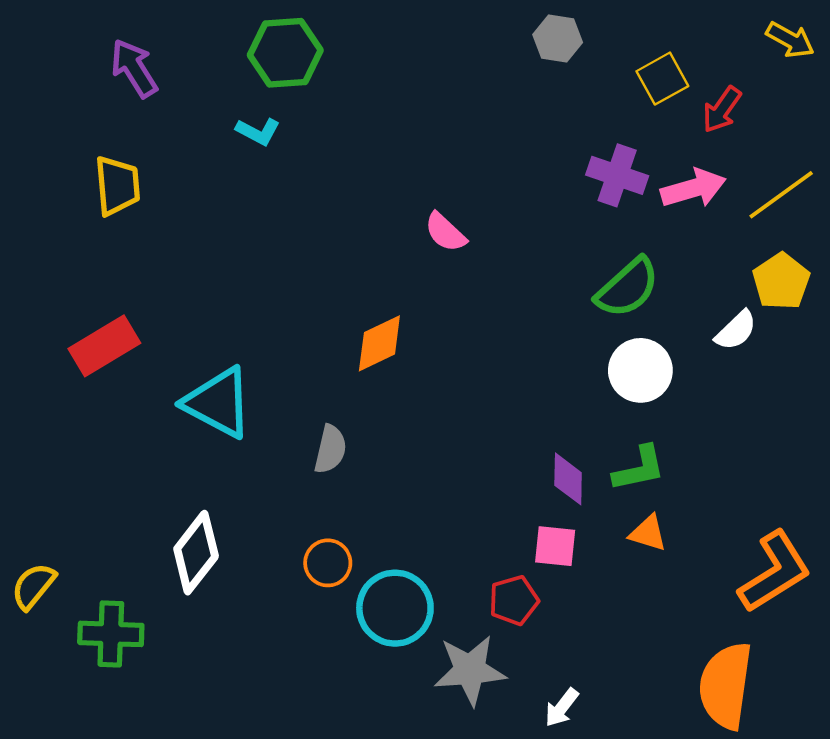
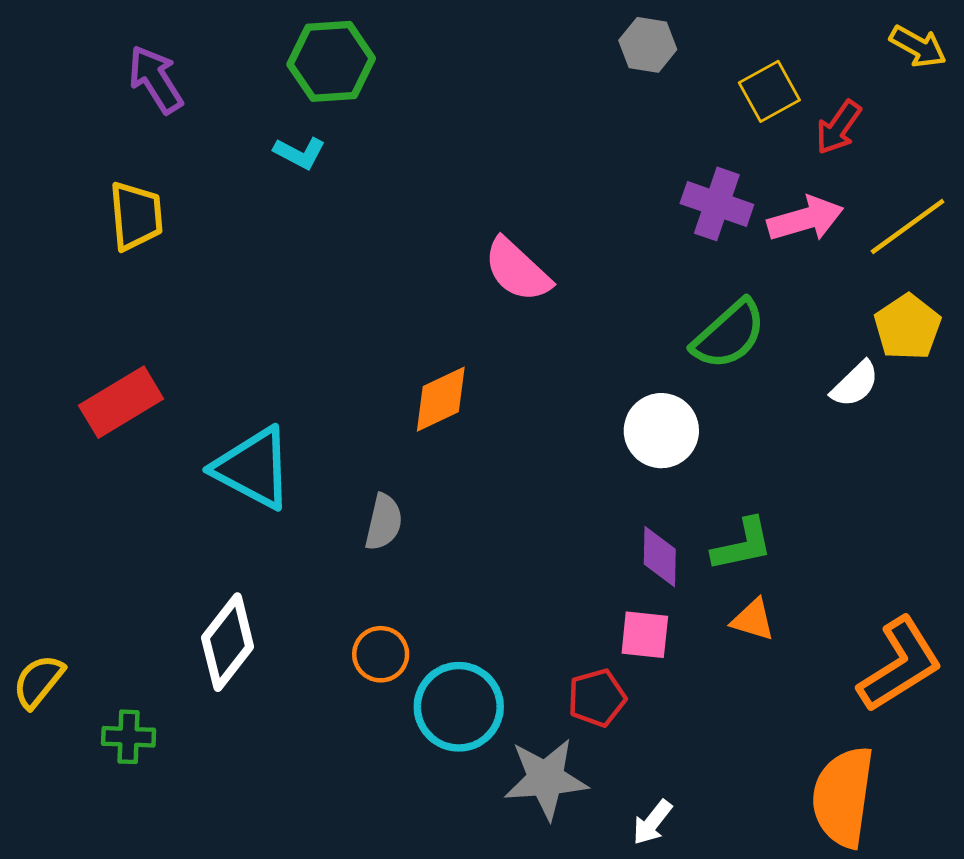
pink semicircle: (445, 232) -> (517, 270), size x1.4
white circle: (640, 370) -> (661, 431), moved
green cross: (111, 634) -> (129, 737), size x0.7

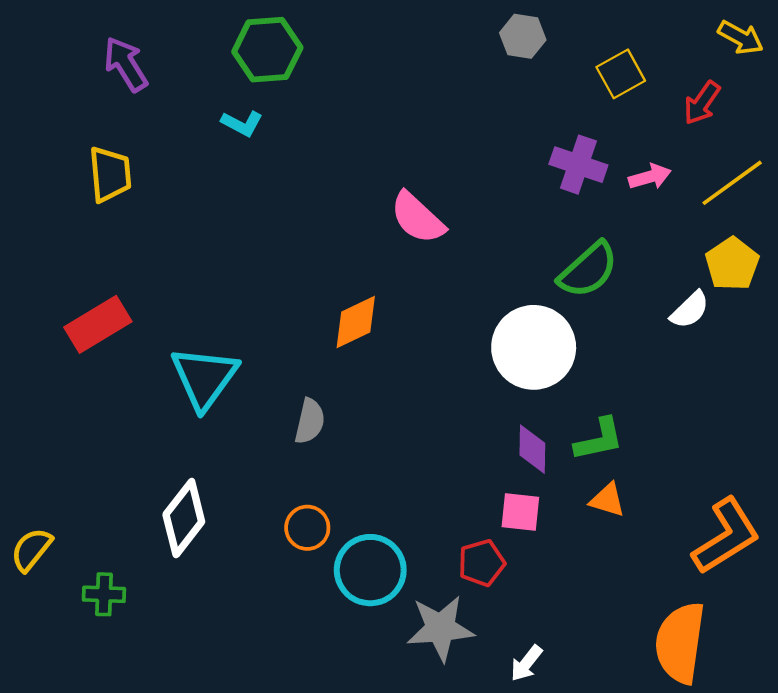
red arrow: (838, 127) -> (702, 103), moved
pink arrow: (805, 219) -> (650, 177), size x0.7
white circle: (661, 431) -> (534, 347), size x1.4
cyan triangle: (253, 468) -> (204, 378), turned 38

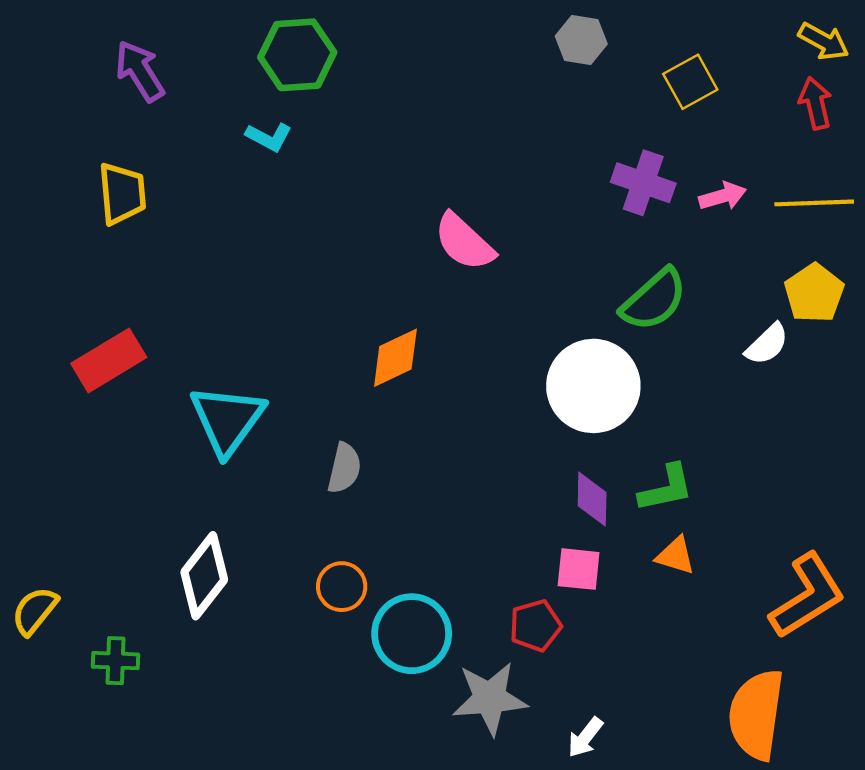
red arrow: (702, 103) -> (815, 103), moved, turned 132
yellow line: (732, 183) -> (814, 203), turned 34

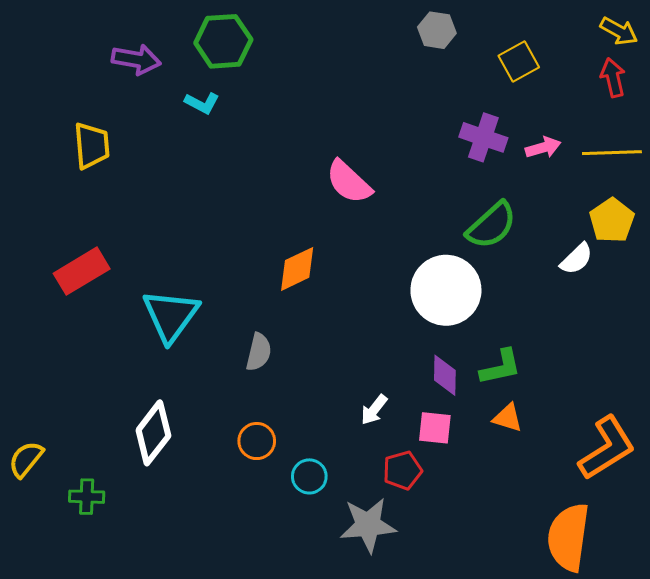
purple arrow: (140, 71) -> (136, 60), moved, turned 132
cyan circle: (412, 634) -> (309, 476), size x0.6
white arrow: (585, 737) -> (374, 410), moved

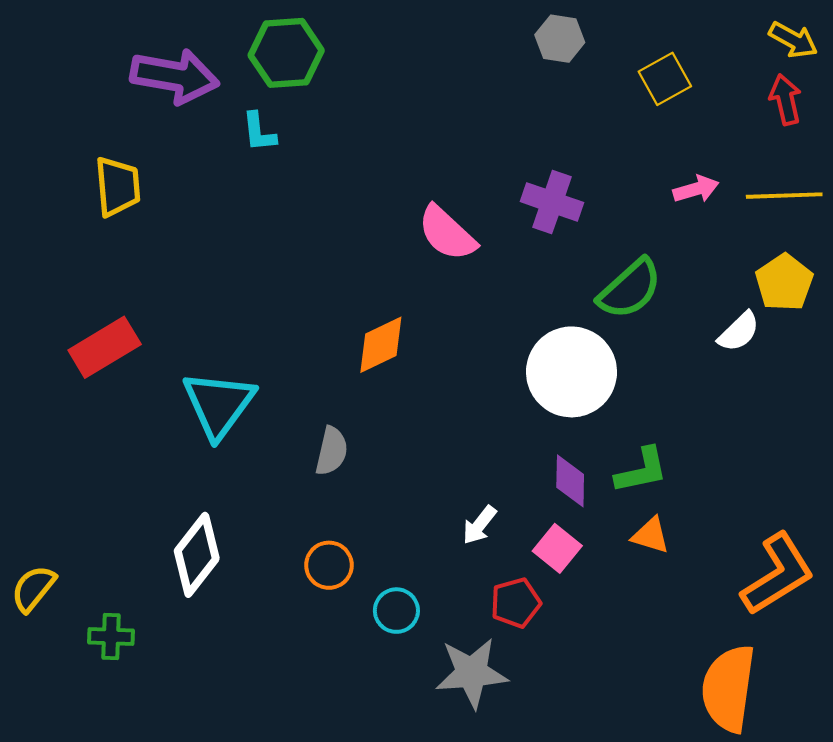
purple arrow: (136, 60) -> (175, 76), size x1.4
cyan L-shape: (202, 103) -> (259, 132), turned 56
purple cross: (483, 137) -> (552, 202), moved
pink square: (435, 428) -> (557, 548), turned 33

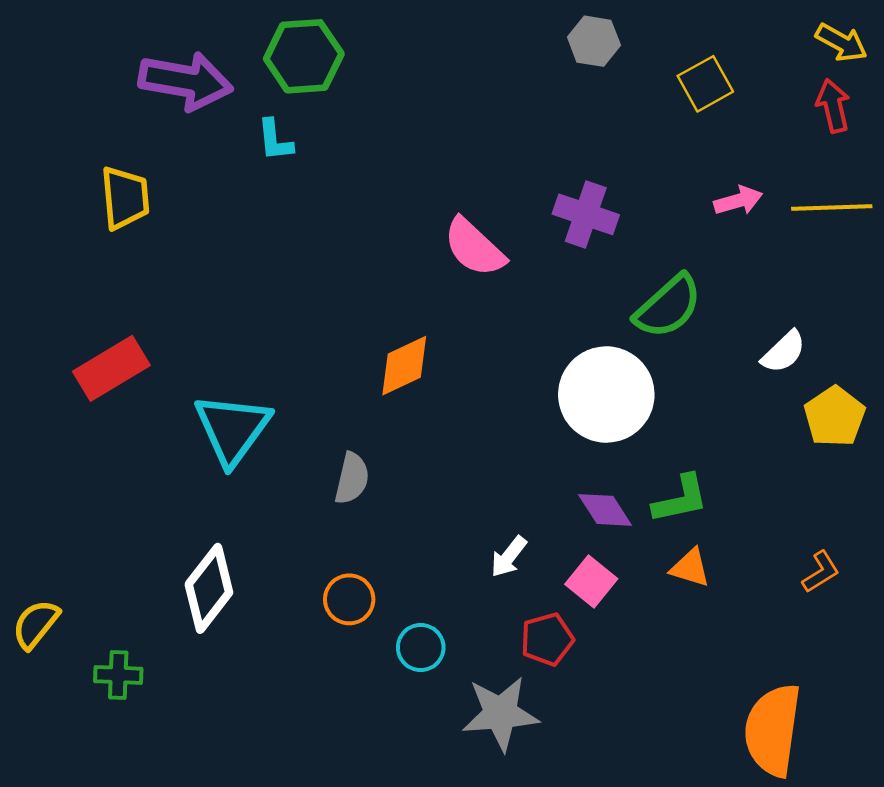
yellow pentagon: (784, 282) -> (835, 417), moved
purple diamond: (570, 481) -> (605, 510), turned -34
orange L-shape: (778, 574) -> (821, 572), moved, size x0.5

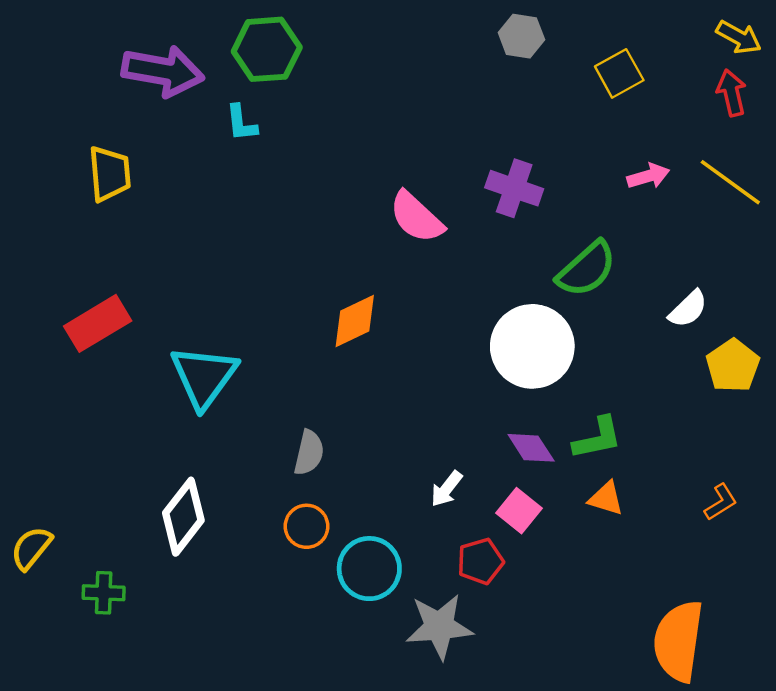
yellow line: (832, 208) -> (730, 182), turned 38
gray semicircle: (352, 478) -> (309, 453), moved
cyan circle: (421, 647) -> (369, 569), size x1.5

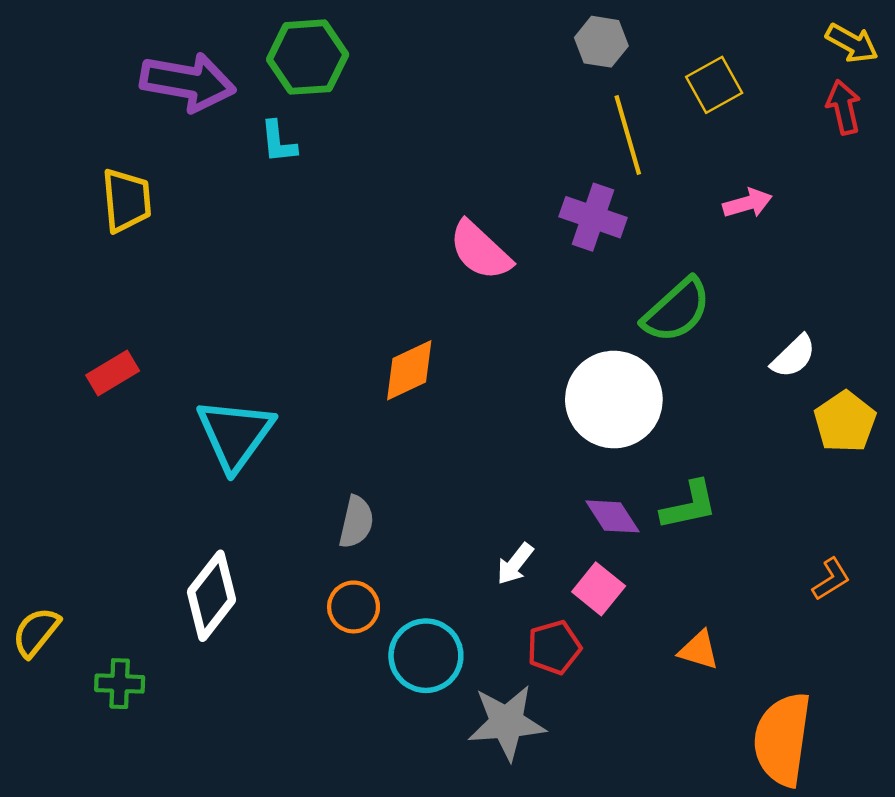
yellow line: (730, 182) -> (628, 135), moved, turned 38
red rectangle: (98, 323) -> (113, 373), size x0.7
orange triangle: (606, 499) -> (699, 650), moved

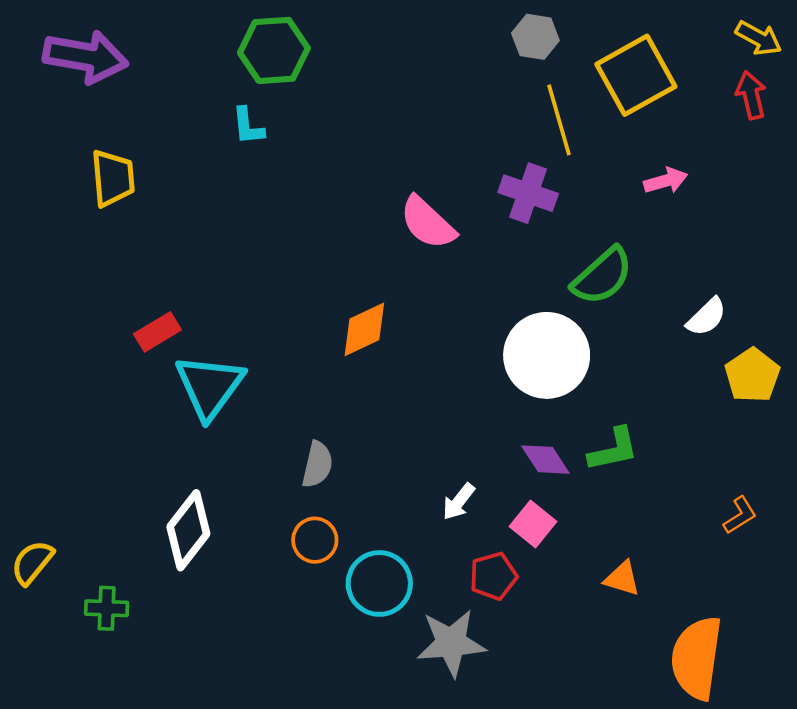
purple arrow: (188, 82) -> (86, 57), moved
yellow square: (714, 85) -> (636, 75), size x1.6
red rectangle: (113, 373) -> (157, 332), moved

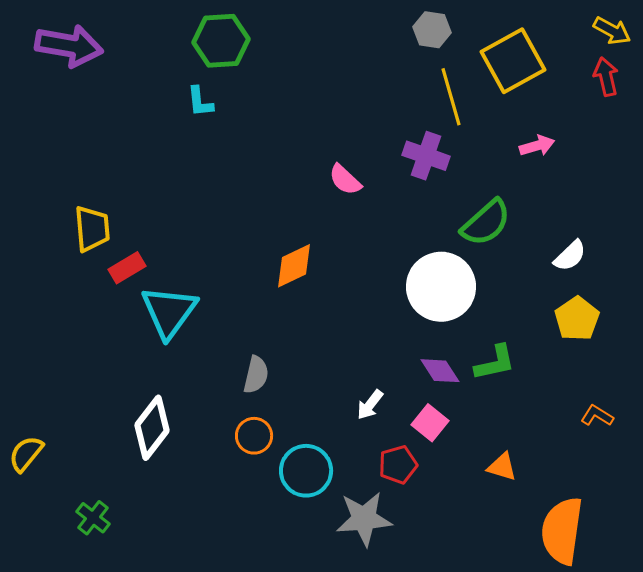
yellow trapezoid: (113, 178) -> (92, 229), moved
pink semicircle: (428, 223) -> (345, 180), size x0.7
yellow pentagon: (752, 375) -> (577, 319), moved
orange L-shape: (740, 515) -> (597, 416), turned -116
green cross: (107, 608) -> (93, 518), moved, turned 36

